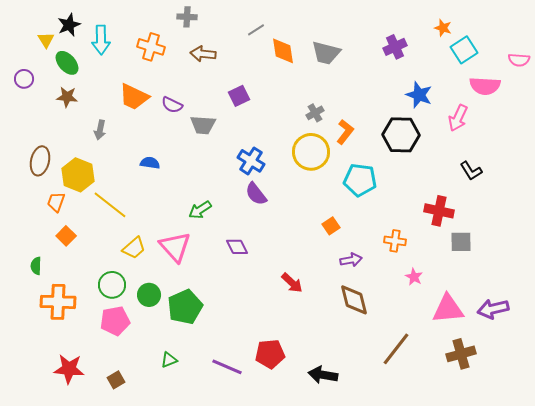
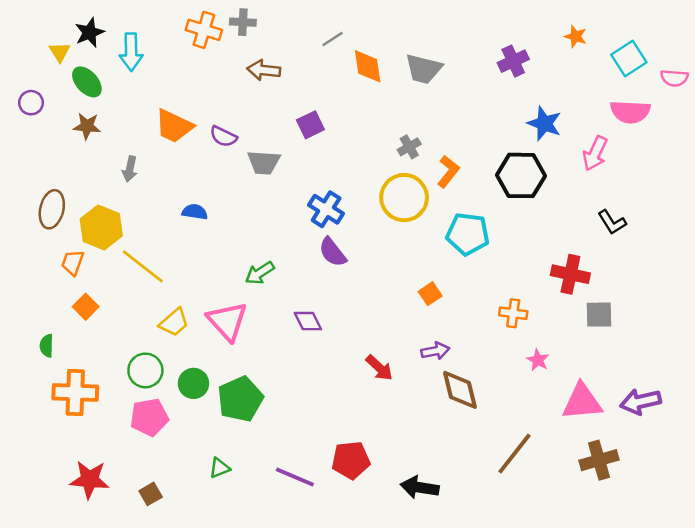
orange cross: (151, 47) -> (204, 30), moved
cyan square: (464, 50) -> (629, 58), moved
purple arrow: (351, 260) -> (435, 351), moved

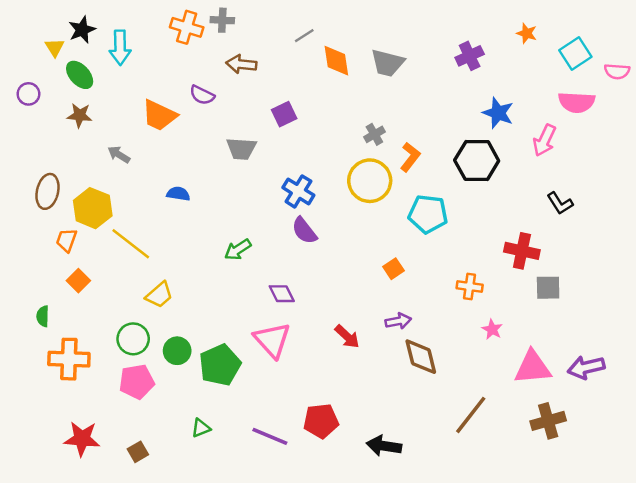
purple semicircle: (223, 136) -> (202, 95), moved
gray arrow: (130, 169) -> (119, 155), turned 110
pink triangle: (227, 321) -> (272, 340), moved

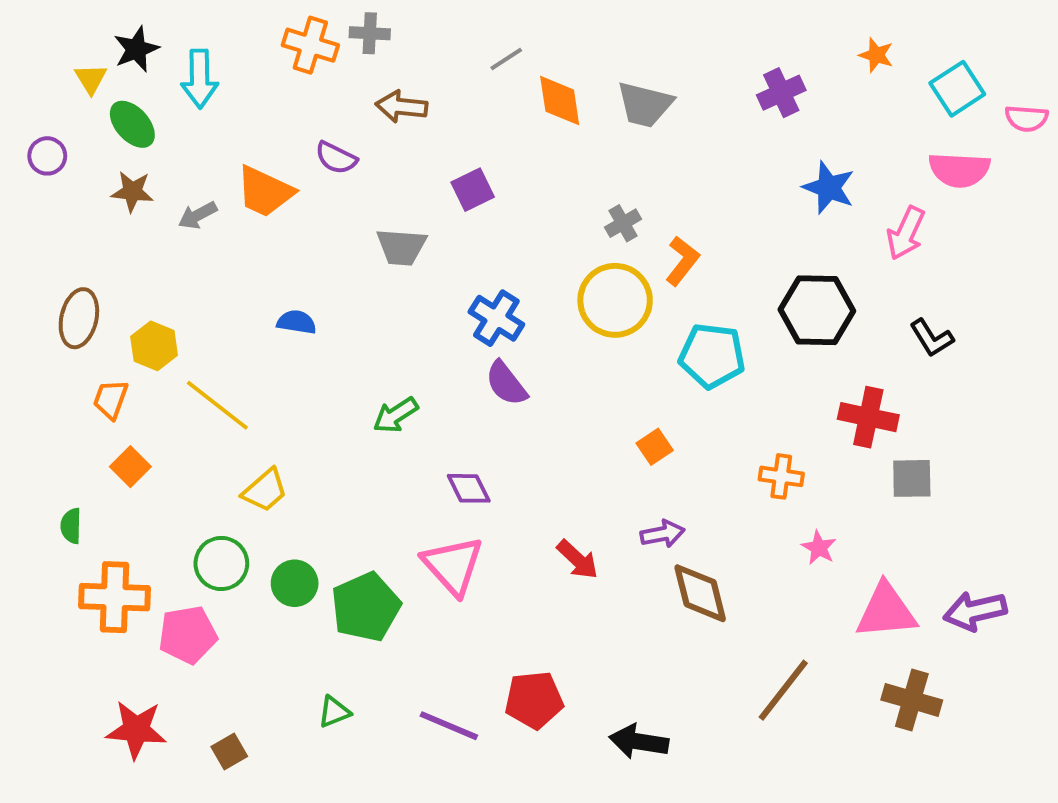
gray arrow: (119, 155) -> (198, 215), moved, turned -60
black hexagon: (477, 161) -> (817, 310), moved
yellow hexagon: (93, 208) -> (154, 346), size x0.7
pink pentagon: (137, 382) -> (188, 635), moved
brown cross: (548, 421) -> (912, 700), turned 32

